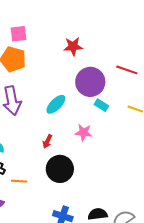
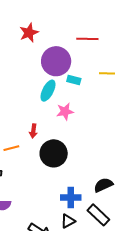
cyan ellipse: (56, 104) -> (48, 91), moved
orange line: (19, 181) -> (11, 148), moved

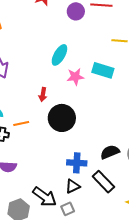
purple circle: (56, 61) -> (76, 11), moved, size x0.6
cyan rectangle: (74, 80) -> (103, 70), moved, size x1.5
orange line: (11, 148) -> (21, 123), moved

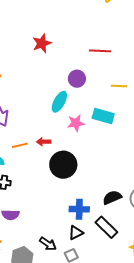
purple circle: (76, 11) -> (77, 79), moved
red arrow: (43, 95) -> (44, 142), turned 80
orange line: (21, 123) -> (20, 145), moved
black arrow: (45, 197) -> (48, 244), size x0.7

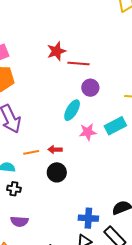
red line: (100, 51) -> (78, 63), moved
cyan rectangle: (103, 116) -> (115, 126), turned -45
black circle: (63, 165) -> (57, 172), moved, size x0.7

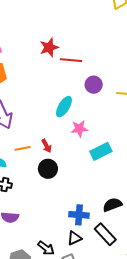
purple circle: (90, 88) -> (94, 85), moved
cyan rectangle: (115, 126) -> (101, 151), moved
red arrow: (55, 150) -> (46, 146), turned -120

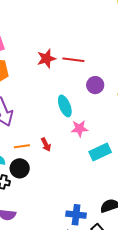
red star: (49, 47) -> (46, 59), moved
cyan ellipse: (64, 107) -> (65, 106), turned -55
black circle: (48, 169) -> (20, 168), moved

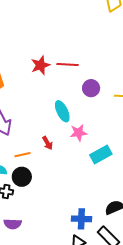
red arrow: (46, 145) -> (47, 143), moved

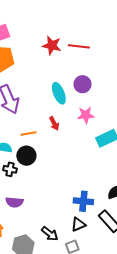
red star: (40, 65) -> (52, 45), turned 30
purple circle: (91, 88) -> (82, 84), moved
cyan ellipse: (62, 111) -> (59, 93), moved

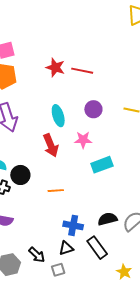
purple circle: (82, 84) -> (93, 109), moved
red arrow: (54, 123) -> (51, 145), size x1.6
orange line: (29, 134) -> (56, 191), moved

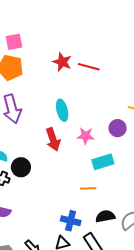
purple circle: (93, 109) -> (118, 128), moved
orange line: (56, 191) -> (88, 188), moved

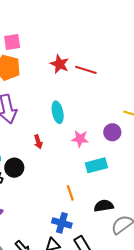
red arrow: (53, 139) -> (38, 142), moved, size x0.6
orange line: (88, 188) -> (70, 193), moved, turned 70
black semicircle: (105, 216) -> (104, 206), moved

